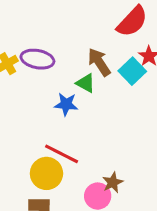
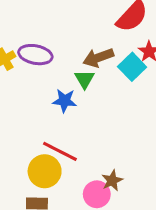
brown arrow: (99, 62) -> (98, 58), turned -76
green triangle: (86, 83) -> (84, 79), turned 30

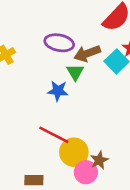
purple ellipse: (35, 55) -> (59, 43), moved
yellow circle: (45, 171) -> (74, 152), moved

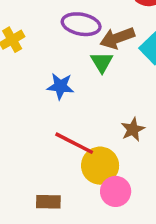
blue star: (58, 91) -> (60, 86), moved
brown star: (99, 160) -> (133, 129), moved

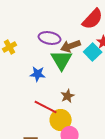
green triangle: (102, 62) -> (62, 60), size x1.6
brown star: (133, 129) -> (68, 96), moved

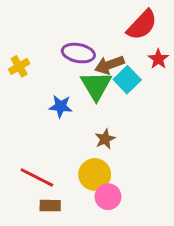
cyan square: (93, 52) -> (127, 80), moved
red line: (46, 107) -> (37, 177), moved

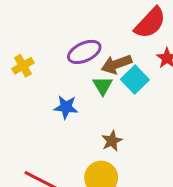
purple ellipse: (78, 53) -> (84, 52), turned -36
green triangle: (96, 86) -> (103, 86), size x0.6

